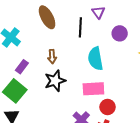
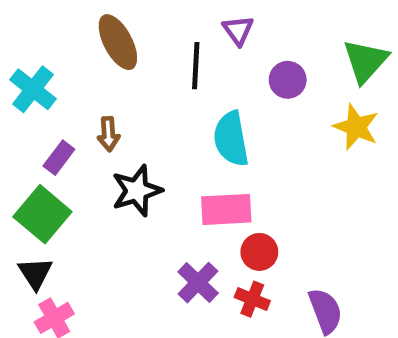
brown arrow: (52, 57) -> (108, 134), moved

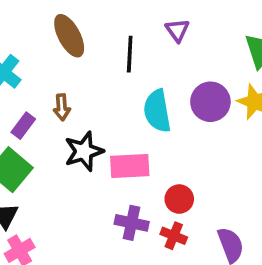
purple triangle: (238, 30) -> (177, 30), moved
purple circle: (288, 80) -> (210, 102), moved, size x1.4
pink rectangle: (226, 209) -> (130, 166), moved
purple cross: (198, 283) -> (132, 223), turned -32

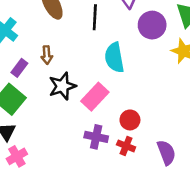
purple circle: (210, 102) -> (152, 25), moved
pink rectangle: (130, 166) -> (95, 97), turned -44

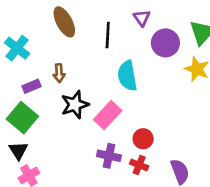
purple rectangle: (19, 68) -> (31, 86), turned 30

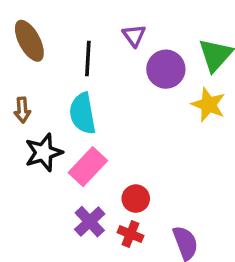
cyan semicircle: (127, 76) -> (83, 113), moved
purple cross: (109, 156) -> (90, 222), turned 35

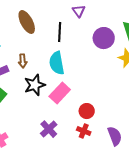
purple triangle: (134, 35) -> (79, 11), moved
purple cross: (90, 222) -> (49, 129), moved

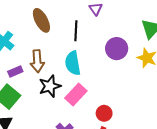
purple circle: (104, 38) -> (117, 49), moved
brown arrow: (23, 61) -> (37, 61), size x1.5

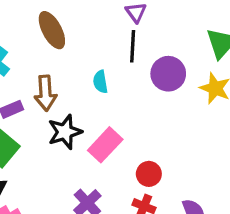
black line: (76, 31) -> (133, 46), moved
cyan semicircle: (73, 63) -> (100, 82), moved, size x0.6

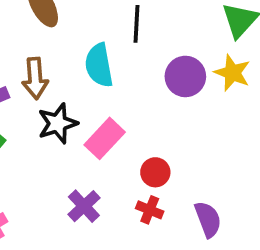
purple circle: (168, 74) -> (185, 76), moved
cyan semicircle: (100, 82) -> (99, 65), size x1.6

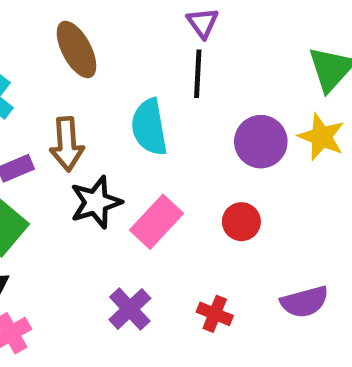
red circle: (155, 172) -> (241, 222), moved
purple semicircle: (208, 219) -> (304, 302), moved, turned 96

